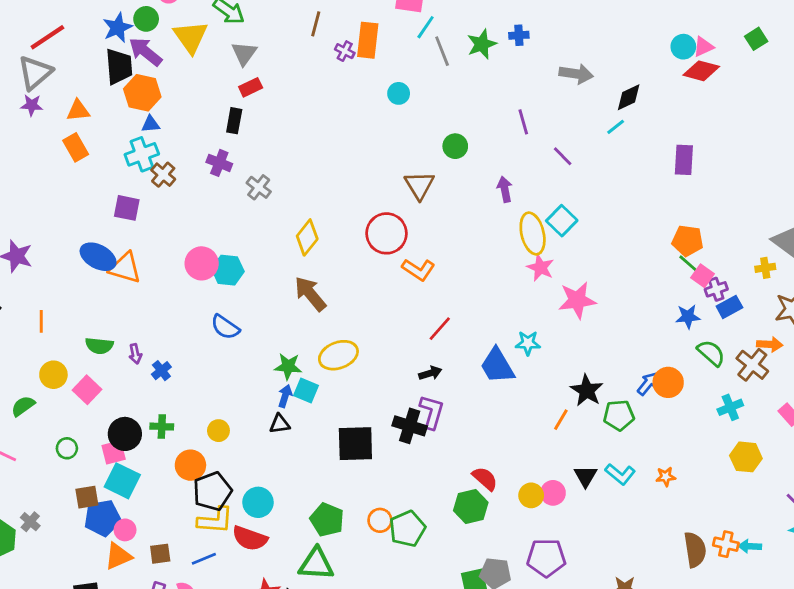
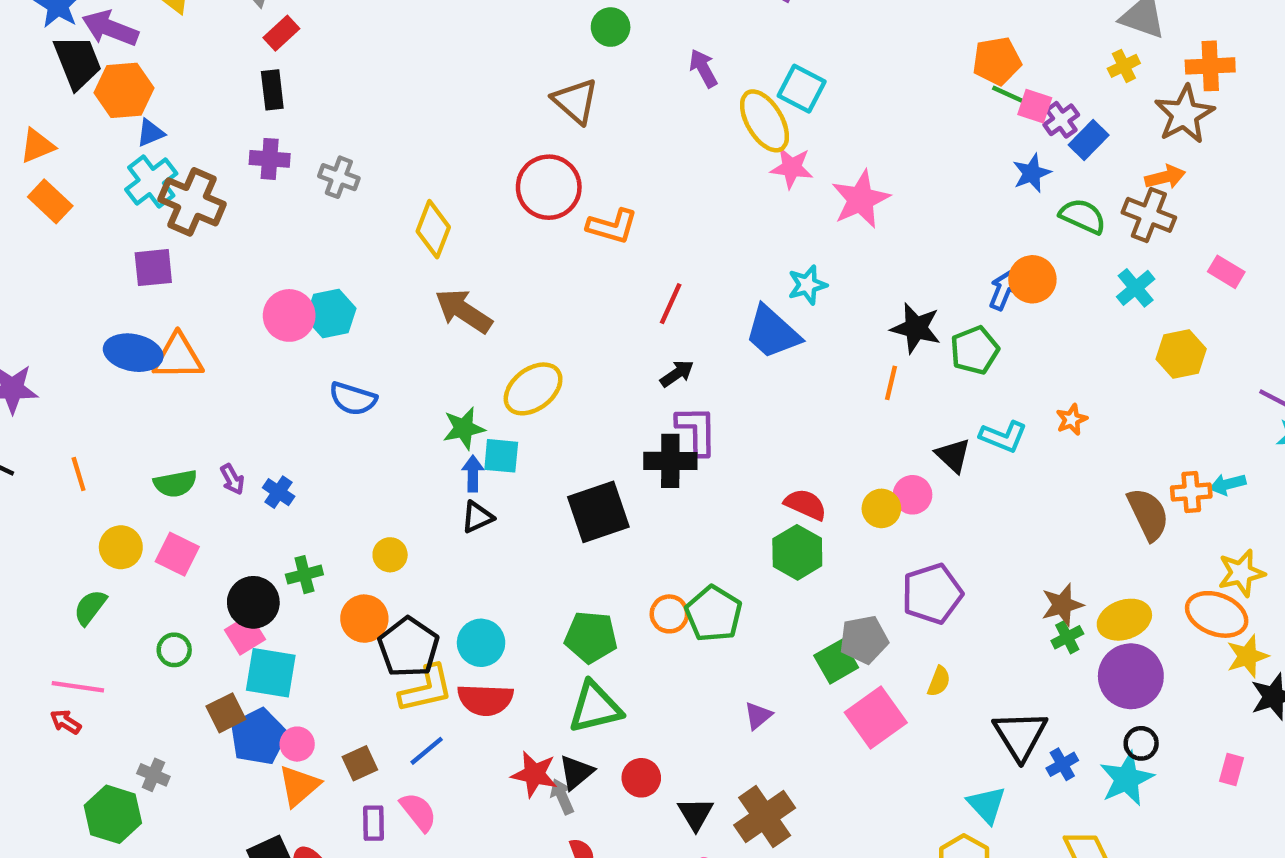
brown cross: (163, 175) -> (192, 202), size x1.6

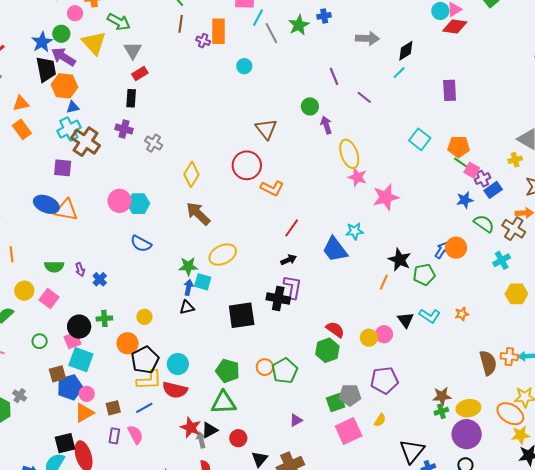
green circle: (611, 27) -> (310, 106), moved
cyan square: (802, 89) -> (420, 139), moved

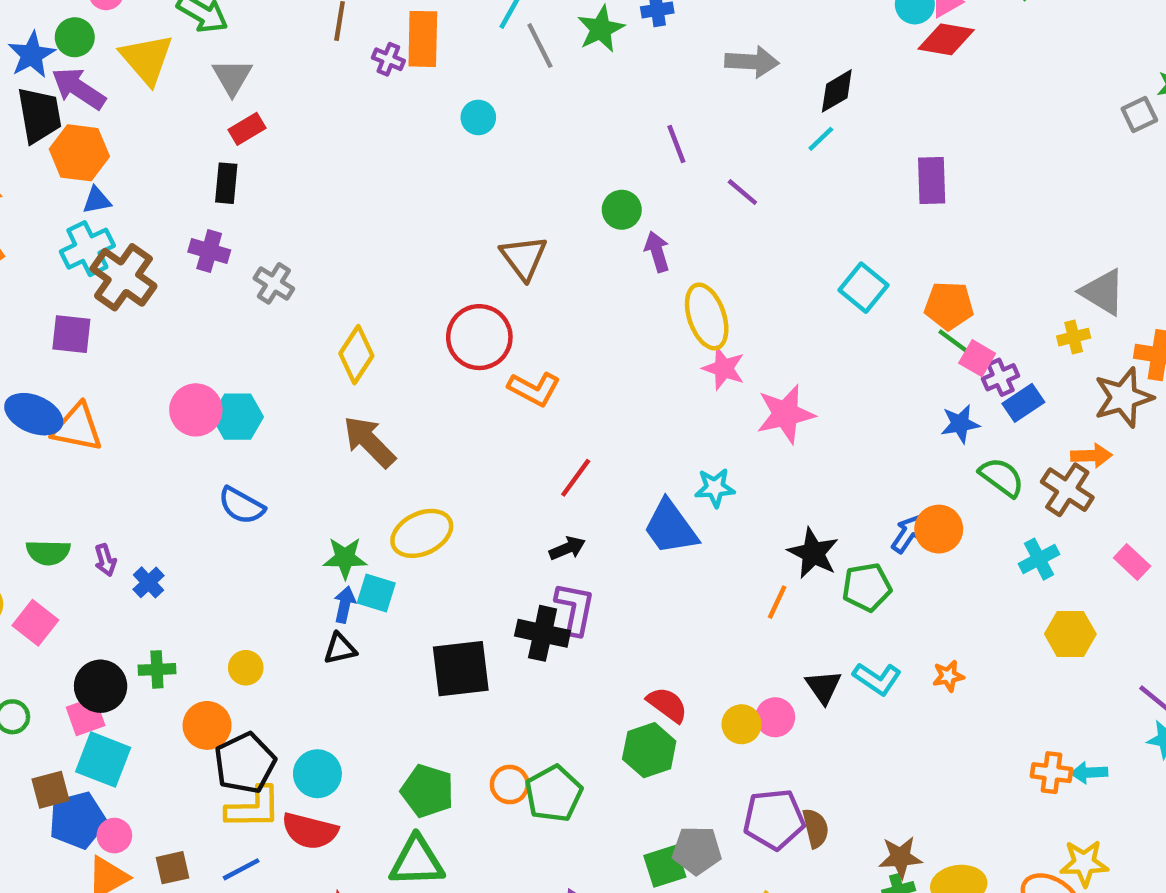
brown semicircle: (488, 363) -> (816, 828), moved, size x0.7

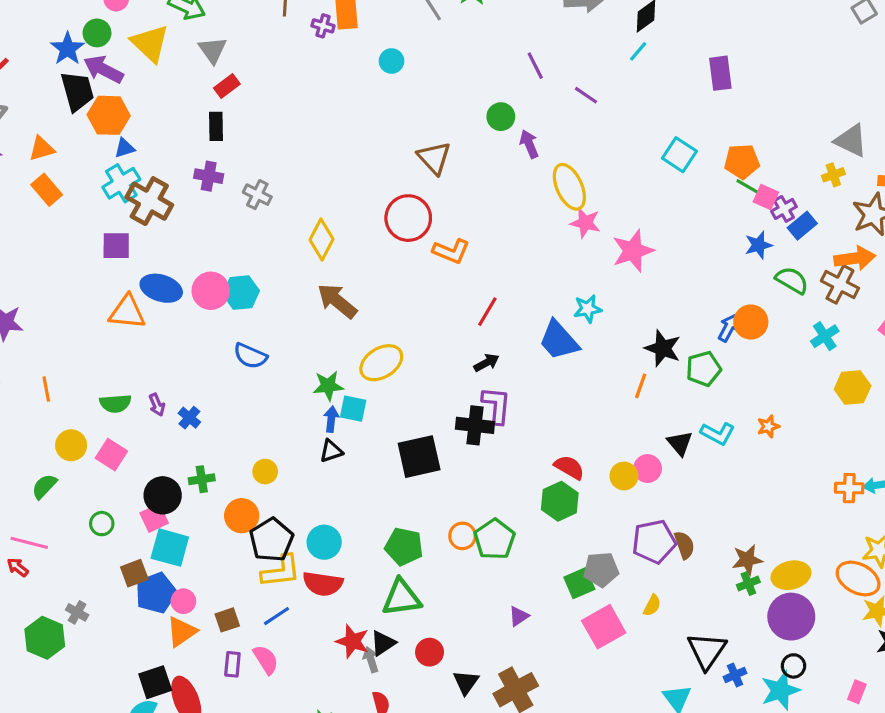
blue ellipse: (34, 414) -> (161, 288), moved
orange arrow: (1091, 456) -> (855, 258), size x1.4

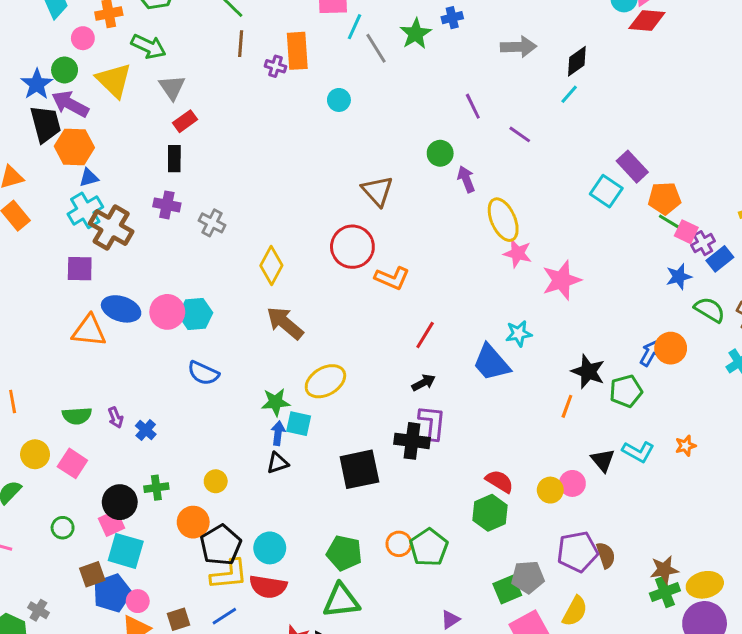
purple rectangle: (720, 73) -> (632, 167), moved, turned -36
green cross: (748, 583) -> (665, 592), size x1.4
yellow semicircle: (652, 605) -> (575, 611), size x1.5

